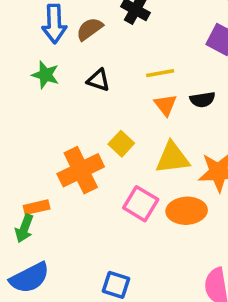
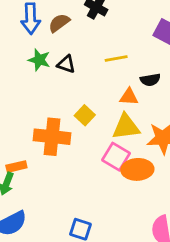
green star: (45, 75) -> (39, 60), moved
orange triangle: (165, 105) -> (129, 97), moved, turned -48
orange cross: (81, 170) -> (52, 137), turned 32
pink square: (141, 204) -> (116, 157), moved

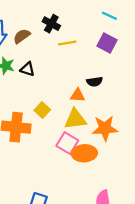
yellow line: (116, 58) -> (67, 43), moved

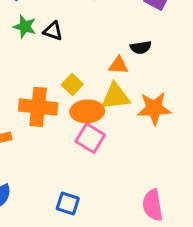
pink square: (67, 143) -> (90, 138), moved
orange ellipse: (84, 153) -> (87, 111), moved

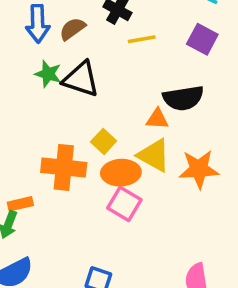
black triangle: (53, 31) -> (81, 79), size x1.6
black semicircle: (141, 47) -> (183, 98), size x1.6
yellow triangle: (115, 96) -> (154, 155), turned 36

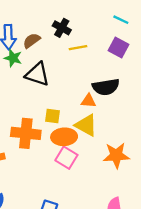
green star: (48, 74) -> (13, 58), moved
yellow square: (104, 141) -> (52, 116), turned -35
orange star: (199, 169) -> (116, 155), moved

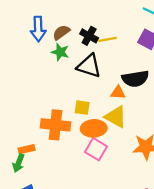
black cross: (62, 28) -> (89, 36), moved
green star: (13, 58) -> (60, 52), moved
black triangle: (37, 74) -> (89, 66), moved

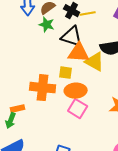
orange triangle: (118, 93) -> (79, 53), moved, size x1.6
yellow triangle: (116, 117) -> (95, 62), moved

